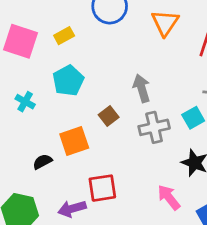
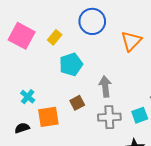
yellow rectangle: (64, 36) -> (55, 37), turned -32
cyan pentagon: (68, 81) -> (71, 64), moved
cyan cross: (25, 102) -> (28, 97), moved

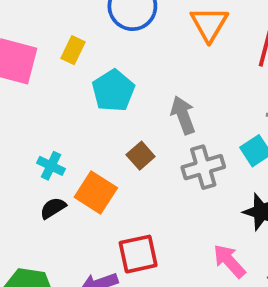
orange square: (48, 117) -> (96, 193), turned -35
black semicircle: (22, 128) -> (53, 208), moved

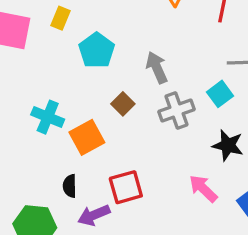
cyan cross: (51, 166) -> (48, 117), size x1.4
orange square: (96, 193) -> (87, 137), turned 32
black semicircle: (53, 208) -> (70, 186), moved, turned -55

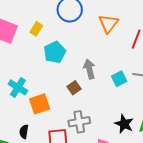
cyan square: (220, 94) -> (119, 79), moved
brown square: (123, 104) -> (74, 88), moved
gray cross: (176, 110) -> (79, 122), moved

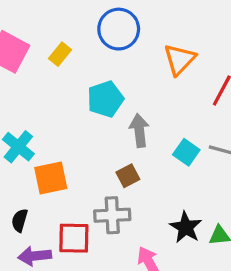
cyan pentagon: (55, 52) -> (105, 99), moved
cyan square: (119, 79) -> (186, 152), turned -35
brown square: (74, 88) -> (128, 176), moved

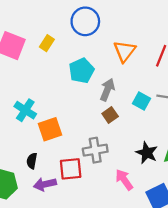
orange triangle: (179, 59) -> (125, 51), moved
gray arrow: (139, 131) -> (107, 90), turned 35
brown square: (128, 176) -> (110, 115), moved

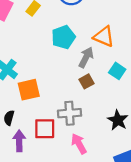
orange triangle: (125, 51) -> (104, 37), moved, turned -50
pink arrow: (124, 180) -> (79, 144), moved
purple arrow: (45, 184) -> (19, 141), turned 96

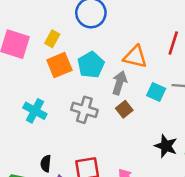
orange square: (29, 90) -> (59, 65), moved
gray cross: (70, 113) -> (84, 110), moved, turned 30

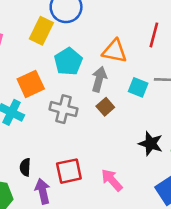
yellow rectangle: (52, 39) -> (41, 31), moved, size x1.5
orange square: (59, 65) -> (31, 84), moved

